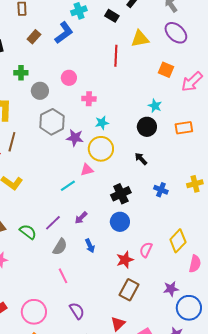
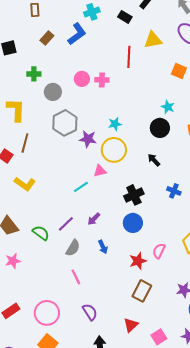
pink cross: (89, 99) -> (102, 80), moved

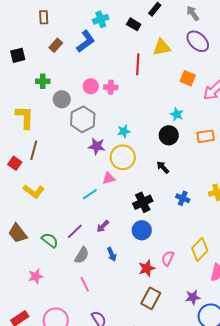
gray hexagon: (65, 123) -> (83, 119), moved
pink star: (13, 261) -> (36, 276), moved

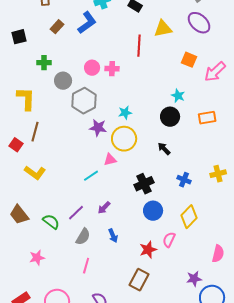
blue circle: (142, 230) -> (153, 211), moved
yellow diamond: (200, 249) -> (189, 217), moved
pink line: (85, 284) -> (86, 266), turned 42
brown rectangle: (151, 298) -> (139, 280), moved

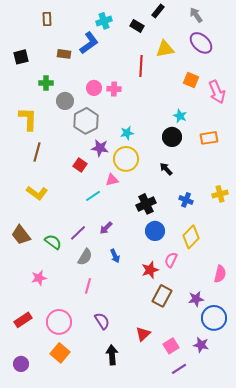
brown rectangle: (57, 27) -> (64, 54), moved, turned 56
pink arrow: (215, 72) -> (217, 92), turned -70
red square: (16, 145) -> (80, 165), moved
brown rectangle: (139, 280) -> (162, 296), moved

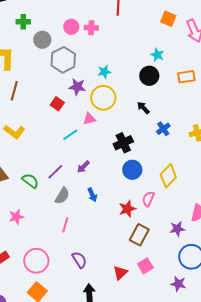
blue cross: (186, 200) -> (163, 129), moved, turned 32
purple star: (196, 299) -> (177, 229), moved
pink square: (171, 346) -> (145, 266), moved

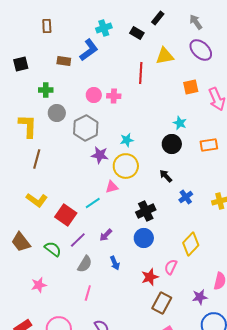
orange square: (168, 19) -> (191, 87), turned -35
gray circle: (42, 40) -> (57, 113), moved
red square: (57, 104) -> (66, 215), moved, size x1.5
blue circle: (132, 170) -> (144, 238), moved

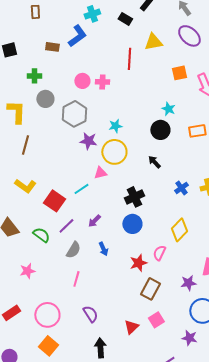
blue cross: (186, 197) -> (181, 188), moved

